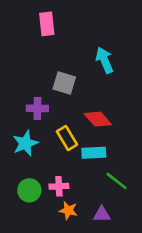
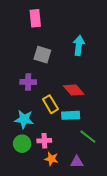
cyan arrow: (105, 60) -> (79, 45), turned 30
gray square: (64, 83) -> (42, 55), moved
cyan star: (25, 143) -> (24, 119), moved, turned 30

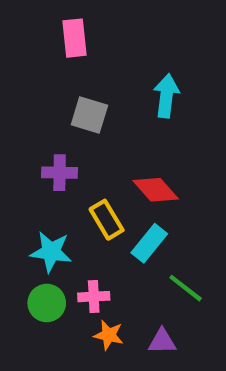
cyan rectangle: (71, 115) -> (149, 243), turned -48

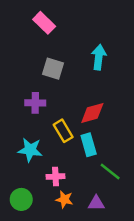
pink rectangle: (74, 38) -> (44, 23), turned -40
red diamond: (156, 190) -> (92, 113), turned -64
cyan rectangle: (149, 243) -> (89, 145), turned -55
green circle: (47, 303) -> (21, 199), moved

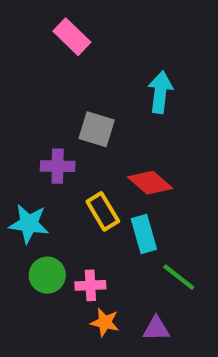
gray square: (53, 69) -> (97, 129), moved
red diamond: (92, 113) -> (150, 183), turned 56
cyan star: (30, 150) -> (29, 224), moved
green circle: (21, 199) -> (47, 275), moved

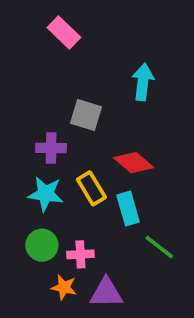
cyan star: (29, 224) -> (46, 194), moved
orange star: (105, 322) -> (64, 287), moved
purple triangle: (156, 329) -> (106, 293), moved, size x1.4

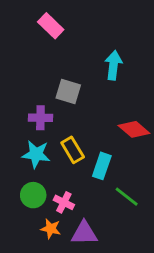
red diamond: (134, 163) -> (134, 129), moved
cyan rectangle: (128, 209) -> (102, 166), turned 35
pink cross: (80, 254) -> (64, 202), turned 30

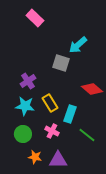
cyan arrow: (113, 65) -> (78, 45), turned -138
gray square: (68, 91) -> (61, 63), moved
purple cross: (40, 118) -> (28, 81), turned -35
pink cross: (64, 202) -> (52, 131), moved

